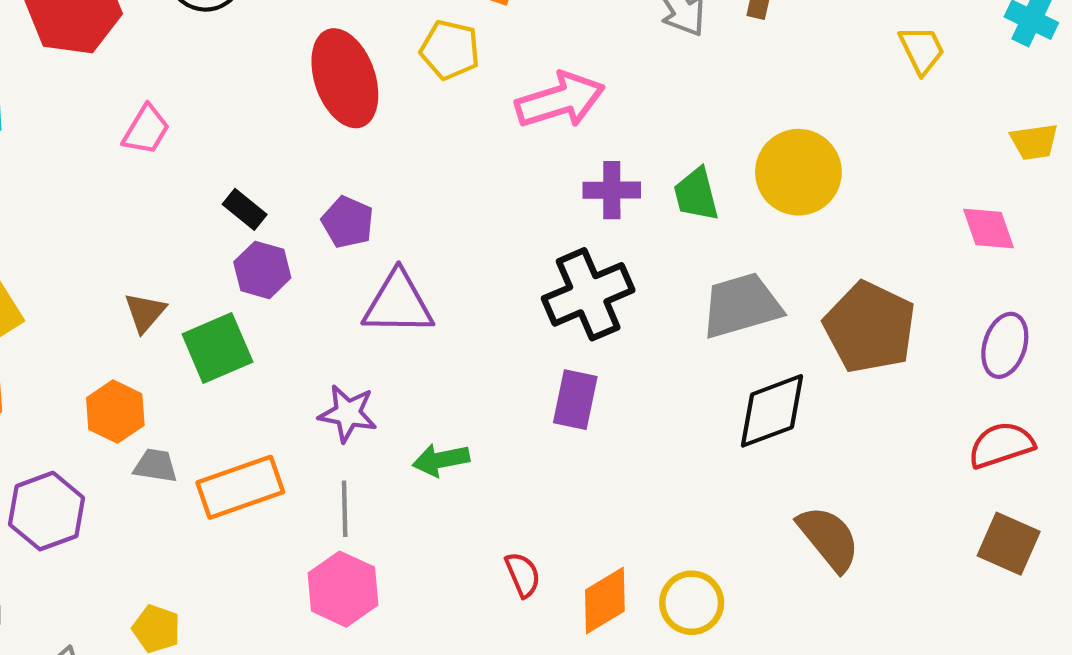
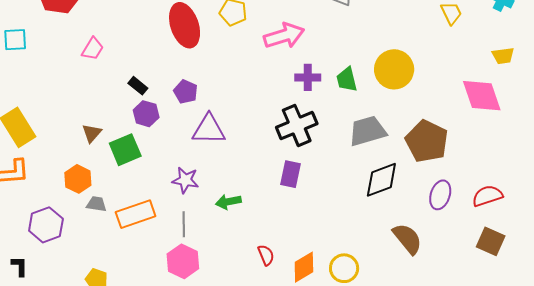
pink diamond: (988, 228) -> (482, 96), size x1.6
purple ellipse: (1005, 345) -> (440, 195), moved

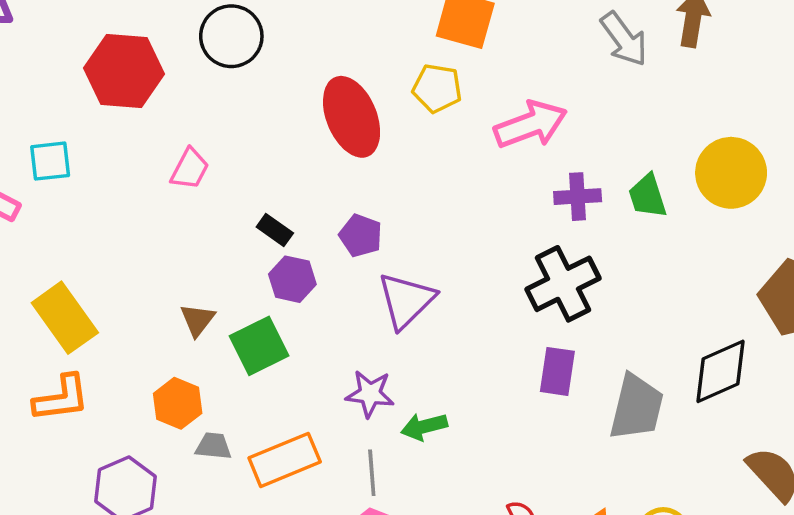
purple triangle: (209, 129) -> (406, 300), turned -42
gray trapezoid: (368, 131) -> (637, 407), moved, turned 123
green arrow: (228, 202) -> (424, 427), moved

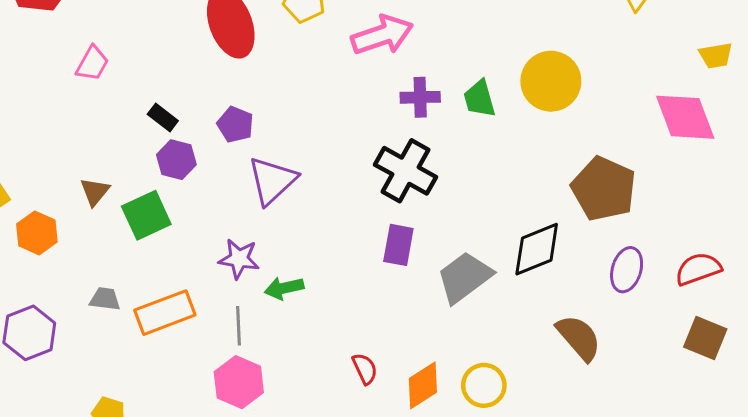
black cross: (563, 284) -> (406, 171), turned -36
orange hexagon: (178, 403) -> (37, 233), moved
gray trapezoid: (637, 407) -> (465, 277), turned -142

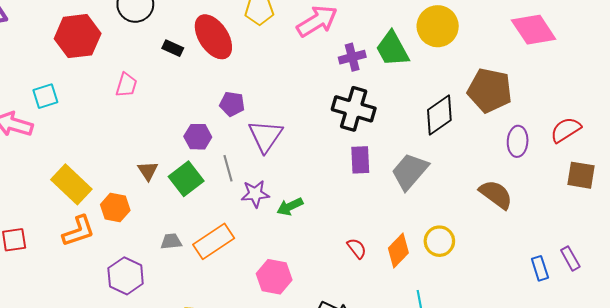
green trapezoid: (479, 99) -> (392, 49), size x1.4
black rectangle: (163, 118) -> (173, 48), moved
black diamond: (537, 249) -> (439, 115), moved
gray line: (239, 326) -> (228, 168), moved

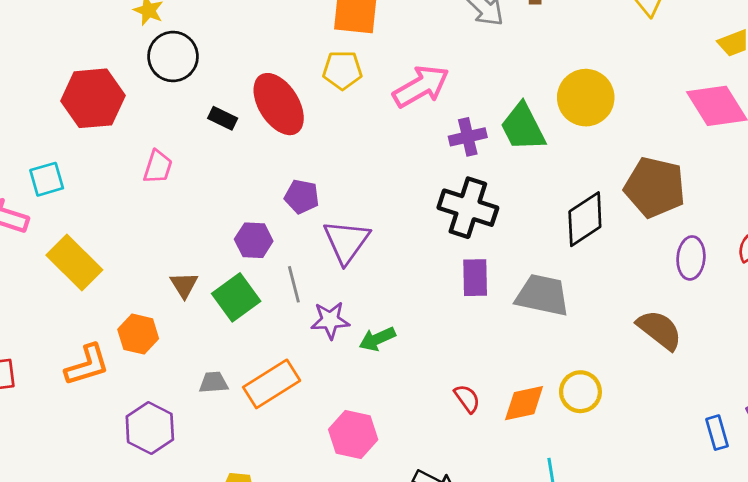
gray trapezoid: (410, 171) -> (542, 295), turned 60
yellow rectangle: (71, 184) -> (74, 262), moved
orange diamond: (398, 251) -> (524, 403), turned 32

